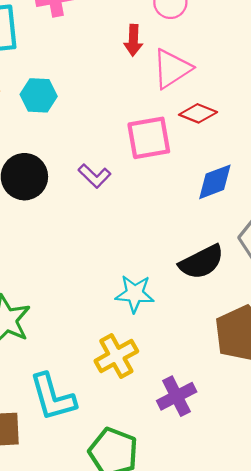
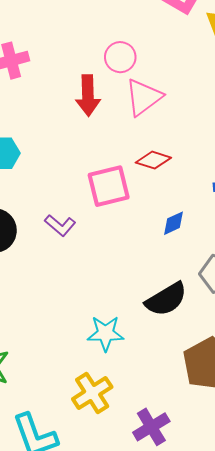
red arrow: (133, 40) -> (88, 96), size x1.4
pink triangle: (172, 69) -> (144, 97), moved
blue diamond: (215, 182) -> (174, 223), size x0.7

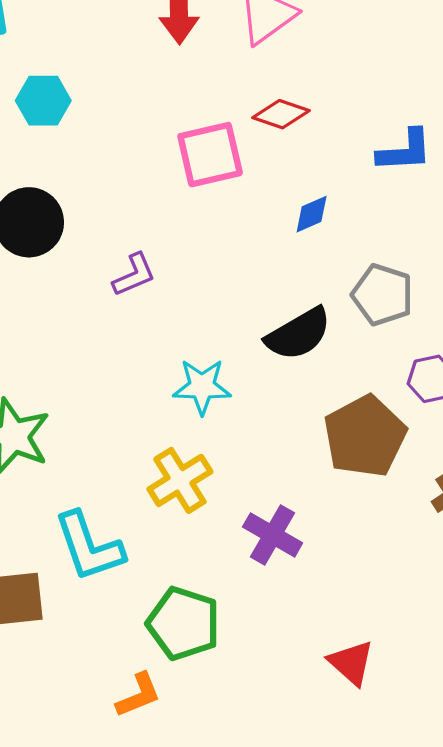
purple L-shape: (60, 225) -> (134, 275), moved, turned -64
purple cross: (151, 427) -> (273, 535), turned -30

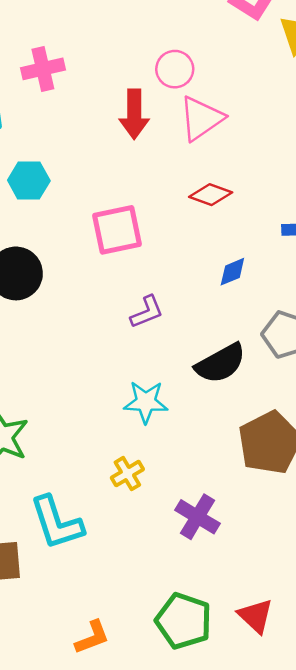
pink square: (210, 155) -> (117, 230), moved
purple L-shape: (134, 275) -> (147, 312), moved
yellow cross: (180, 480) -> (127, 474), size x0.7
green pentagon: (183, 623) -> (184, 621), moved

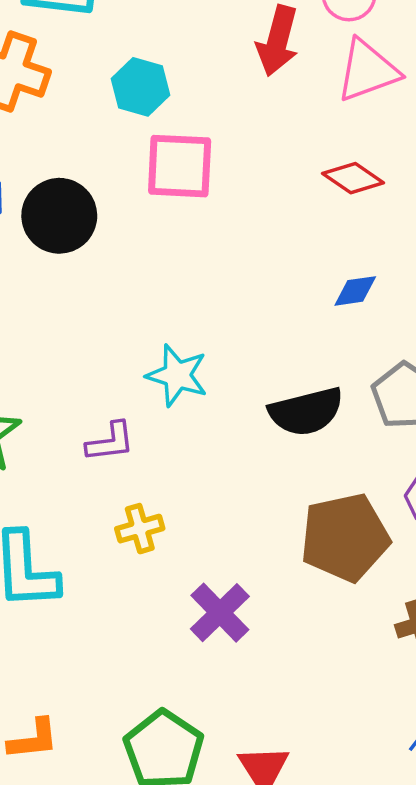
cyan hexagon: (29, 181) -> (140, 87), moved
pink square: (117, 230) -> (180, 166), moved
purple L-shape: (147, 312) -> (110, 442), moved
cyan star: (146, 402) -> (177, 375), moved

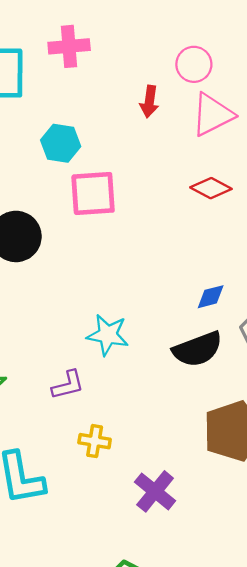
red arrow: (278, 41) -> (149, 102), size x0.7
blue diamond: (355, 291) -> (211, 297), moved
yellow cross: (140, 529) -> (95, 441), turned 32

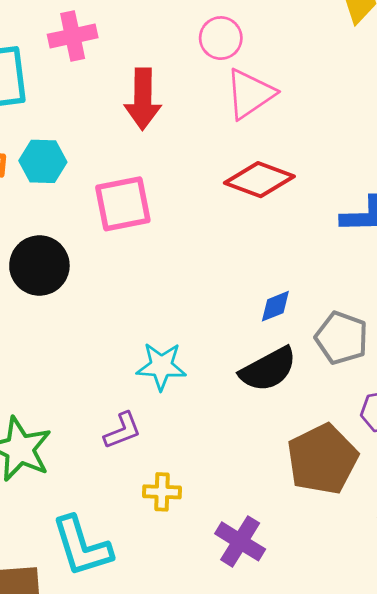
red arrow: (149, 102) -> (143, 99), moved, size x1.6
cyan hexagon: (61, 143) -> (43, 161), moved
red diamond: (211, 188) -> (259, 180), size x1.4

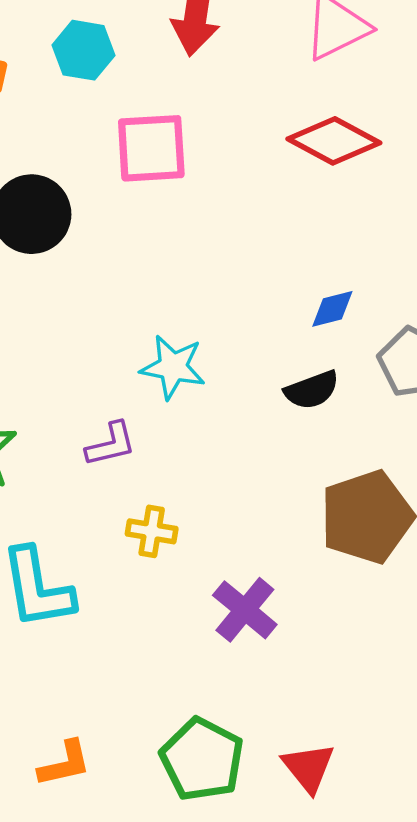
cyan hexagon: (43, 161) -> (84, 50), moved
black semicircle: (268, 369) -> (312, 390), size x0.7

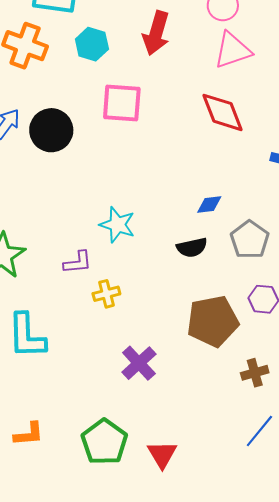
red diamond: (334, 141) -> (223, 112), turned 33
yellow cross: (152, 531) -> (106, 294), moved, turned -32

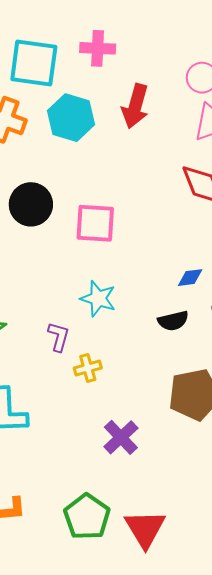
cyan hexagon: (92, 44) -> (71, 118), size x1.4
pink square: (122, 103) -> (95, 223), moved
purple L-shape: (78, 262) -> (59, 337), turned -68
red triangle: (162, 454) -> (145, 529), size x1.4

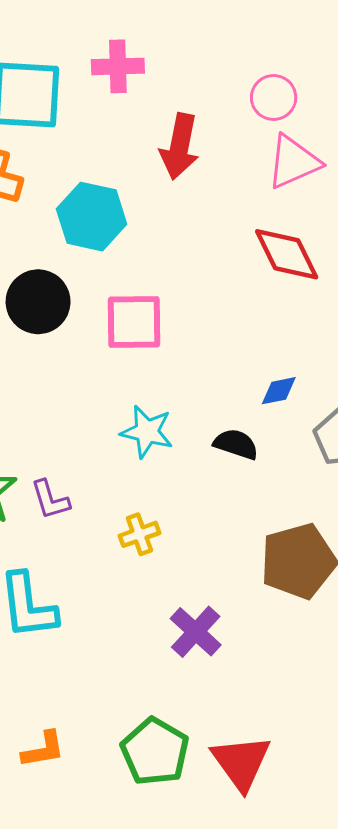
cyan hexagon: (71, 118) -> (92, 217), moved
black semicircle: (173, 321) -> (236, 444), moved, turned -144
purple L-shape: (59, 337) -> (50, 500), moved, turned 152

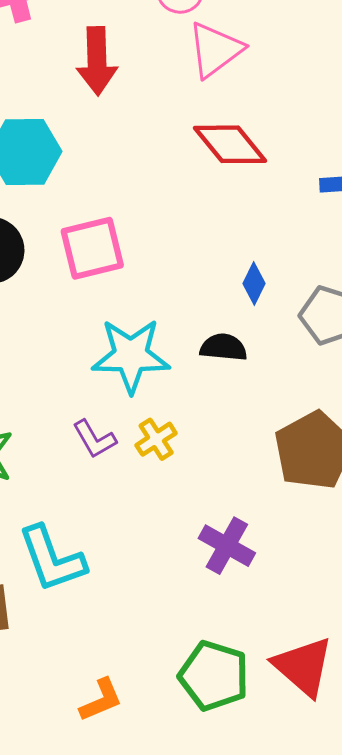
blue diamond: (279, 391) -> (254, 283), turned -39
cyan star: (147, 432) -> (131, 356), size x1.4
purple L-shape: (50, 500) -> (94, 439), moved
yellow cross: (139, 534) -> (156, 439), moved

